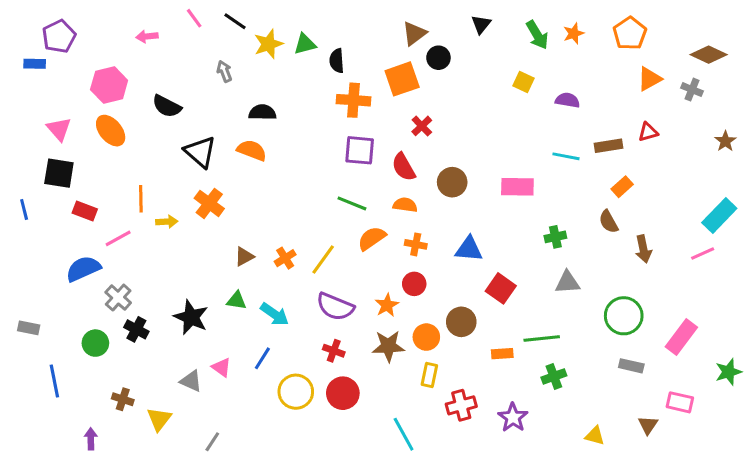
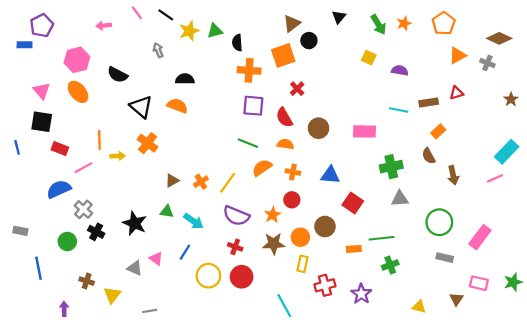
green cross: (555, 237) -> (391, 167), size x1.5
green star: (728, 372) -> (513, 282), moved
gray line: (212, 442) -> (150, 311), turned 48

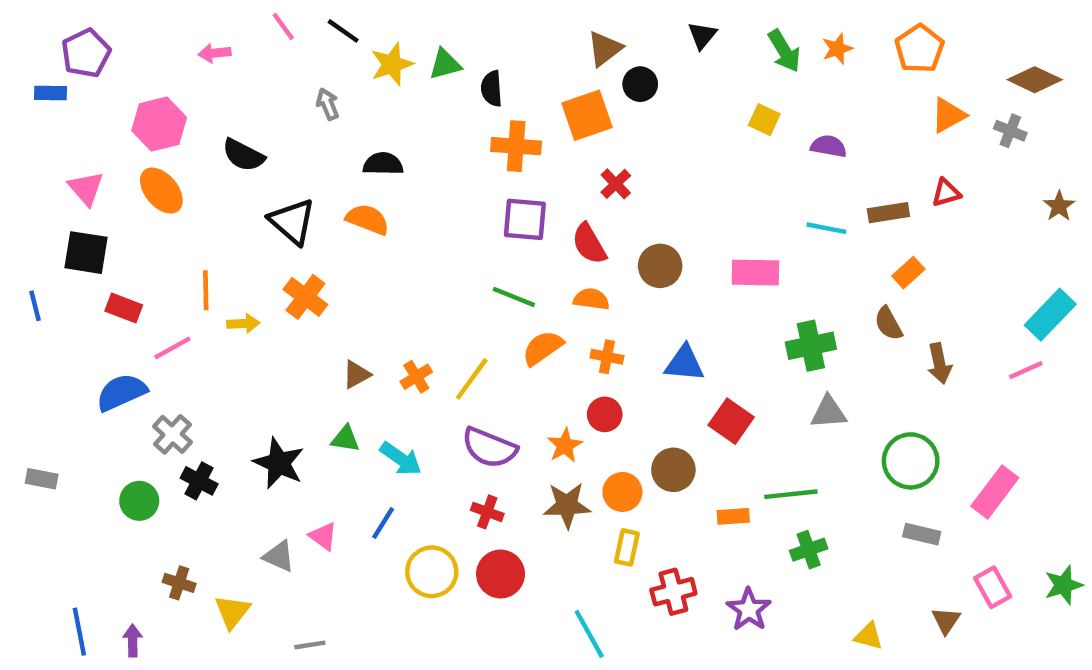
blue line: (38, 268) -> (79, 632), moved
pink rectangle: (479, 283) -> (993, 587), turned 48

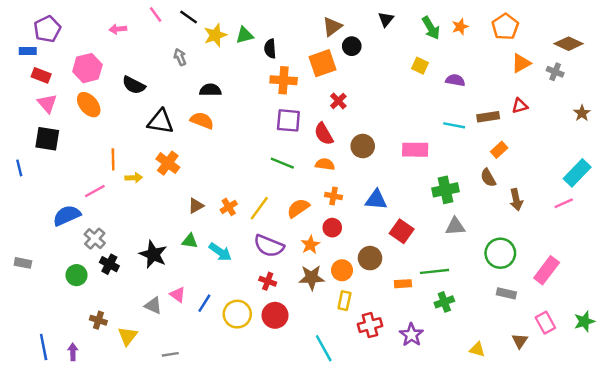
black triangle: (292, 222) -> (161, 122), turned -32
red rectangle: (124, 308) -> (41, 75), moved
orange semicircle: (543, 348) -> (298, 208), moved
blue line: (383, 523) -> (204, 303), moved

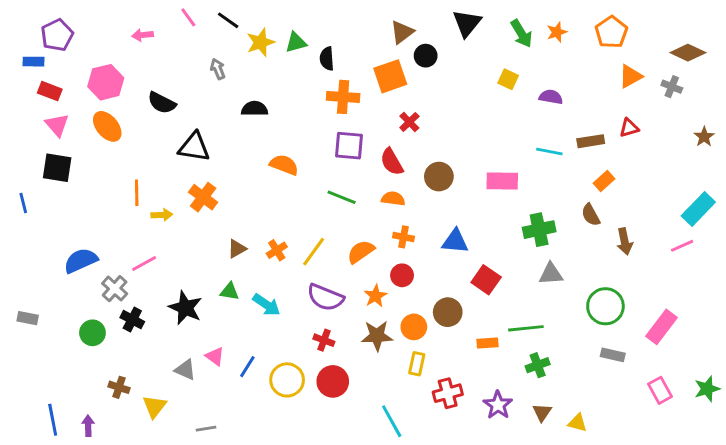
black triangle: (386, 19) -> (467, 23), size x1.5
orange semicircle: (202, 120) -> (284, 165), moved
pink line: (95, 191) -> (144, 264), moved
brown triangle: (520, 341) -> (542, 412), moved

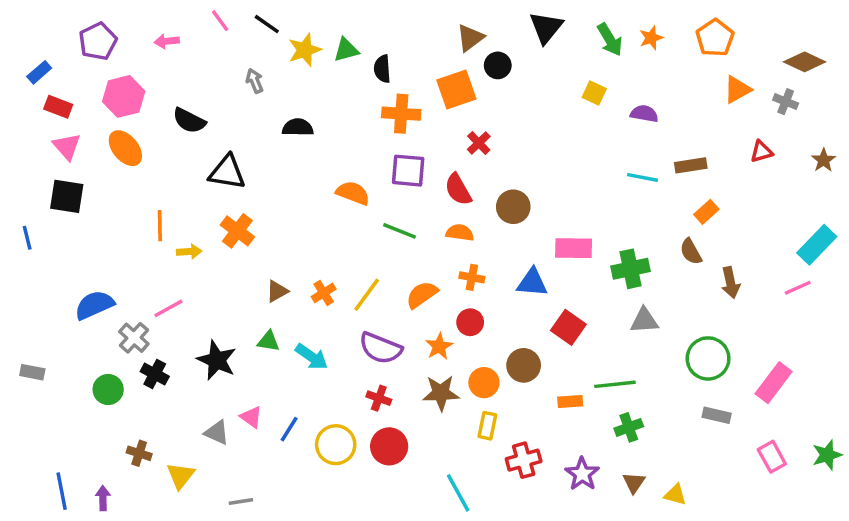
purple pentagon: (57, 35) -> (98, 41), moved
blue rectangle: (34, 62) -> (39, 72), turned -42
red triangle: (629, 128) -> (761, 152), moved
orange semicircle: (284, 165) -> (353, 193), moved
pink rectangle: (502, 181) -> (574, 248), moved

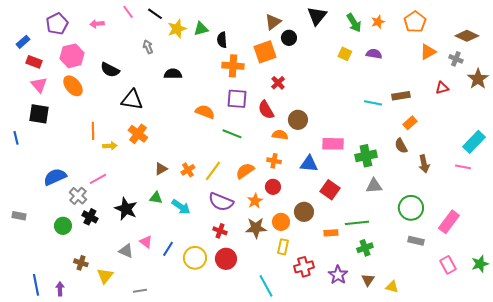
purple semicircle: (644, 114) -> (374, 54), moved
brown star: (824, 160) -> (478, 79), moved, size x1.5
orange semicircle: (460, 233) -> (280, 135), moved
pink line: (798, 288) -> (463, 167), turned 35

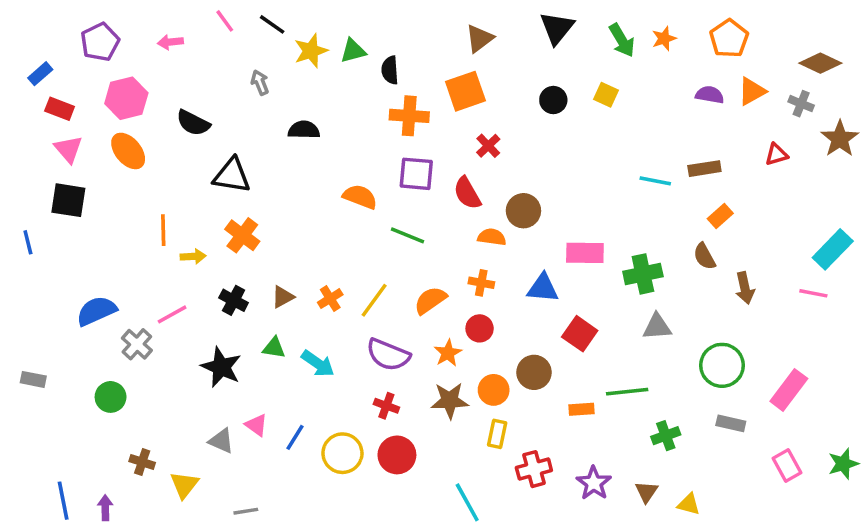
black circle: (289, 38) -> (553, 100), moved
purple semicircle: (374, 54) -> (710, 95), moved
black cross: (90, 217) -> (234, 300), moved
green cross: (365, 248) -> (666, 436), moved

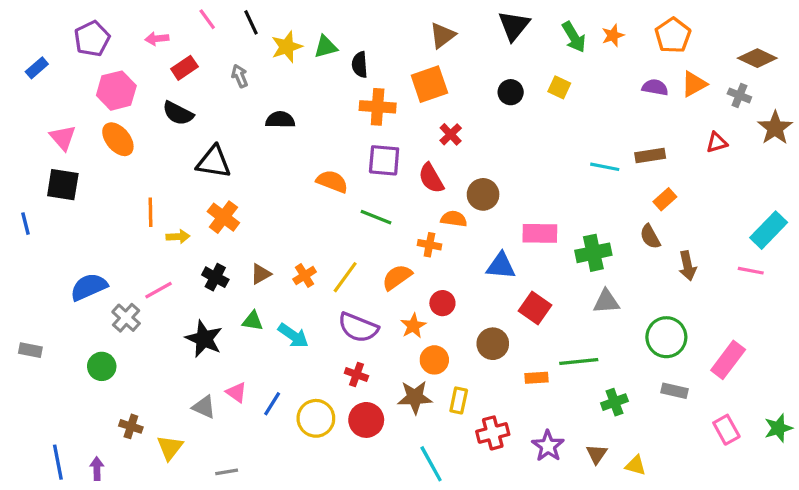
black line: (272, 24) -> (251, 22), turned 30
red rectangle: (60, 109) -> (184, 68), moved, turned -55
orange cross: (481, 283) -> (429, 245), moved
orange circle: (494, 390) -> (434, 360), moved
brown star: (450, 400) -> (415, 397), moved

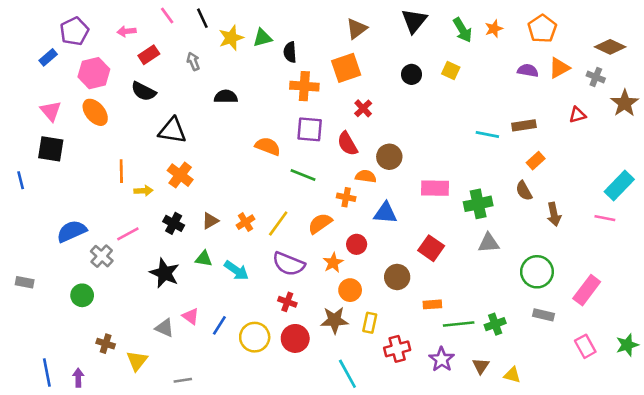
blue rectangle: (37, 68) -> (48, 57), moved
blue triangle: (501, 266) -> (385, 213), moved
green line: (579, 362) -> (459, 324), moved

